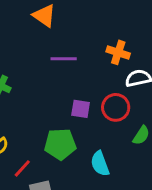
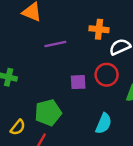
green pentagon: (60, 144) -> (48, 113), moved
cyan semicircle: (100, 164) -> (104, 123), turned -125

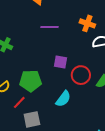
red circle: (107, 75) -> (81, 75), moved
cyan semicircle: (104, 123) -> (63, 99), moved

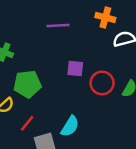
green pentagon: (31, 81) -> (27, 84), moved
cyan semicircle: (63, 99) -> (70, 126), moved

